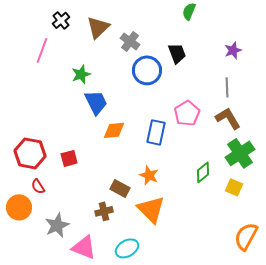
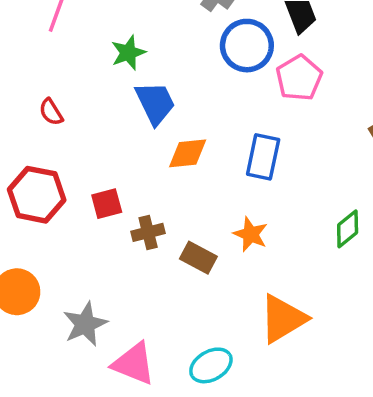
pink pentagon: (187, 113) -> (299, 78), moved
red semicircle: (38, 186) -> (51, 112), moved
orange triangle: (151, 209) -> (283, 319), moved, turned 44
brown cross: (104, 211) -> (148, 232), moved

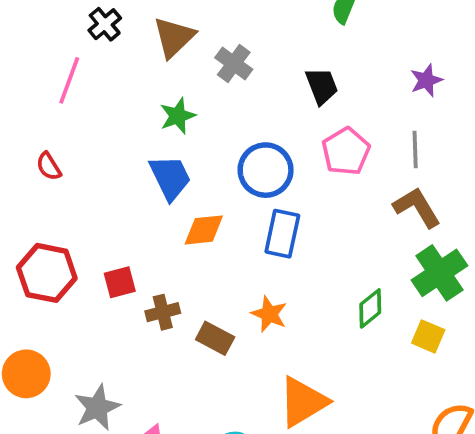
blue circle: (247, 46) -> (266, 170), moved
green star: (128, 53) -> (178, 116), moved
pink pentagon: (299, 78) -> (346, 151), moved
red semicircle: (51, 112) -> (49, 166), moved

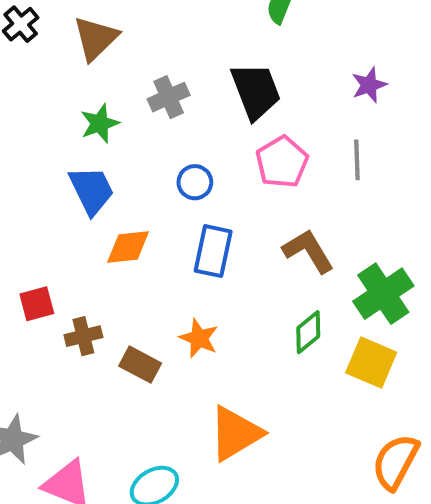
gray cross: (234, 63) -> (169, 97), moved, turned 30
black trapezoid: (322, 86) -> (256, 91), size x1.4
blue circle: (266, 170) -> (195, 182), size x0.6
brown L-shape: (417, 207) -> (308, 251), moved
yellow square: (428, 336) -> (371, 363), size x1.4

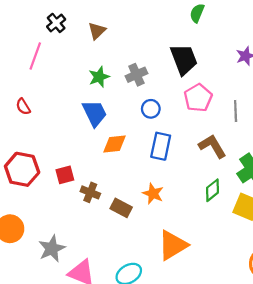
brown triangle: (96, 38) -> (97, 31), size x0.7
gray cross: (169, 97) -> (136, 75), moved
gray line: (357, 160) -> (236, 111), moved
brown cross: (83, 336) -> (90, 192), turned 36

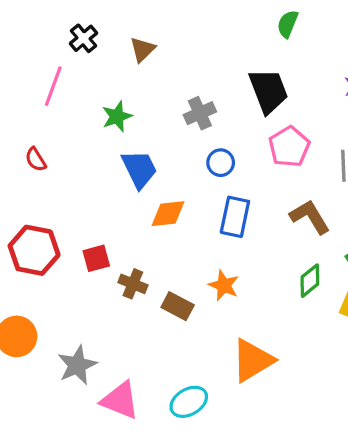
green star: (99, 77) -> (117, 116), moved

